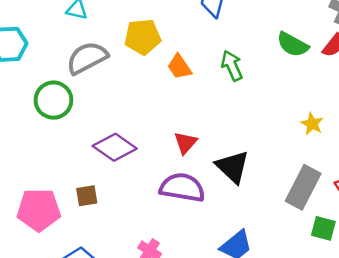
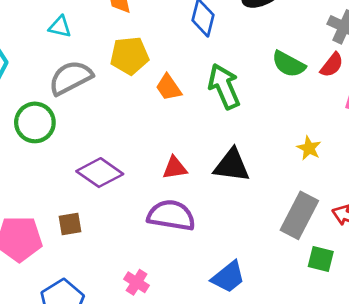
green arrow: (232, 66) -> (224, 86), size x1.4
red triangle: (185, 143) -> (175, 168), turned 40
black triangle: (233, 167) -> (232, 165), moved, turned -36

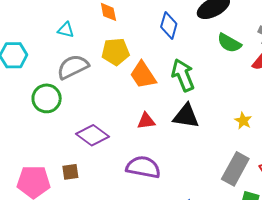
green semicircle: (289, 64) -> (229, 43), moved
orange trapezoid: (168, 87) -> (143, 75), size x1.4
black triangle: (232, 165) -> (186, 116), moved
red triangle: (175, 168) -> (146, 121), moved

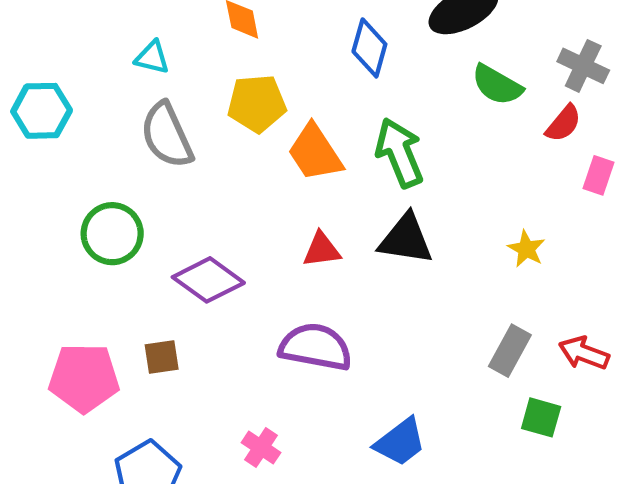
gray semicircle: (73, 67) -> (167, 135), turned -88
green circle: (47, 98) -> (112, 234), moved
gray rectangle: (235, 169) -> (510, 351), size x0.7

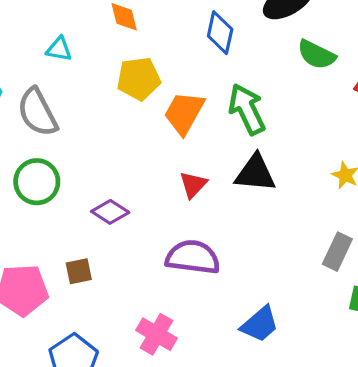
gray semicircle: (167, 135) -> (37, 112), moved
orange trapezoid: (315, 153) -> (184, 113), turned 66
red triangle: (322, 250) -> (193, 185), turned -36
purple diamond: (208, 280) -> (110, 212), size x0.7
pink cross: (261, 448) -> (157, 334), size x1.4

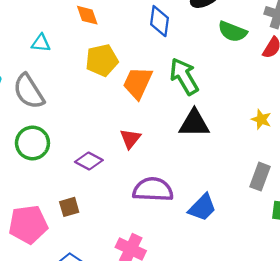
red triangle: (193, 185) -> (130, 139), moved
blue trapezoid: (260, 324) -> (202, 207), moved

